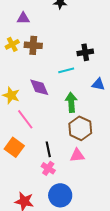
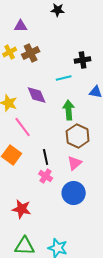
brown cross: (33, 45) -> (31, 53), turned -30
pink triangle: (77, 155) -> (75, 163), turned -35
blue circle: (60, 195) -> (74, 193), moved

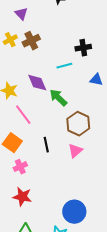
purple triangle: (21, 26) -> (21, 14), turned 48
green arrow: (69, 110) -> (58, 98), moved, turned -42
pink cross: (46, 176) -> (20, 167), moved, turned 32
blue circle: (74, 193) -> (74, 212), moved

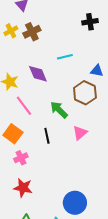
black cross: (83, 48) -> (90, 22), moved
green arrow: (58, 98) -> (59, 110), moved
brown hexagon: (78, 124) -> (85, 93), moved
pink triangle: (75, 151) -> (80, 133), moved

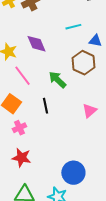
cyan line: (65, 57) -> (73, 27), moved
pink triangle: (80, 133) -> (89, 111), moved

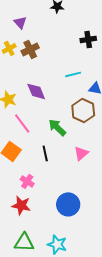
pink triangle: (89, 111) -> (81, 153), moved
pink cross: (19, 128) -> (27, 181), moved, turned -32
blue circle: (73, 173) -> (68, 204), moved

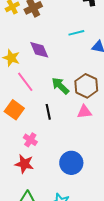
brown hexagon: (83, 110) -> (86, 86), moved
pink triangle: (81, 153) -> (84, 112), turned 35

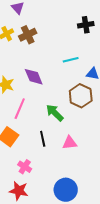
pink line: (25, 82) -> (20, 109), turned 60
brown hexagon: (86, 86) -> (81, 96), moved
pink triangle: (84, 112) -> (70, 143), moved

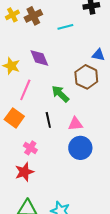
cyan line: (71, 60) -> (65, 27), moved
blue circle: (66, 190) -> (80, 148), moved
red star: (19, 191) -> (24, 172), turned -30

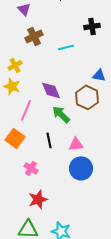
yellow cross: (12, 15) -> (15, 65), moved
purple diamond: (39, 58) -> (51, 90), moved
red star: (24, 172) -> (38, 199), moved

